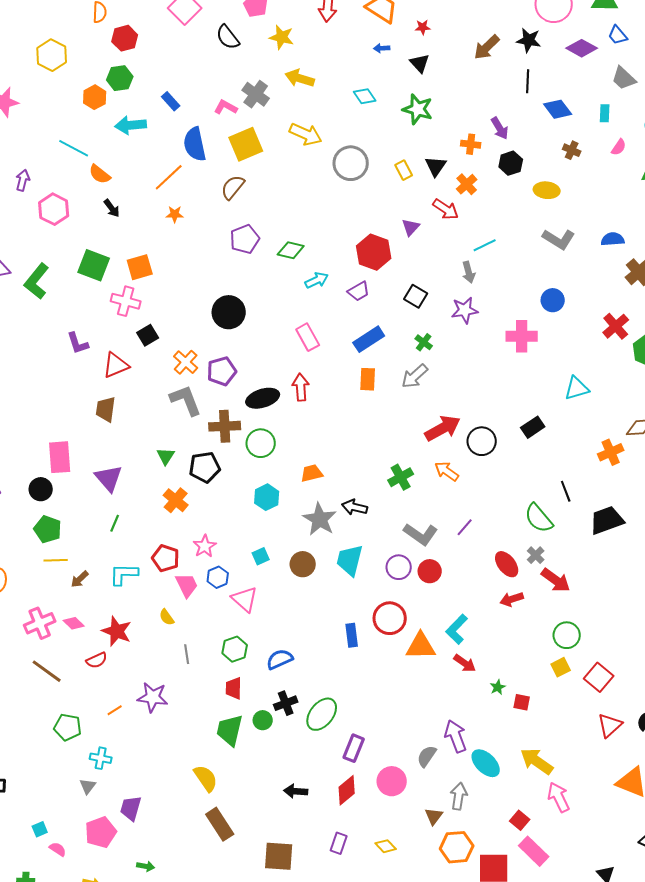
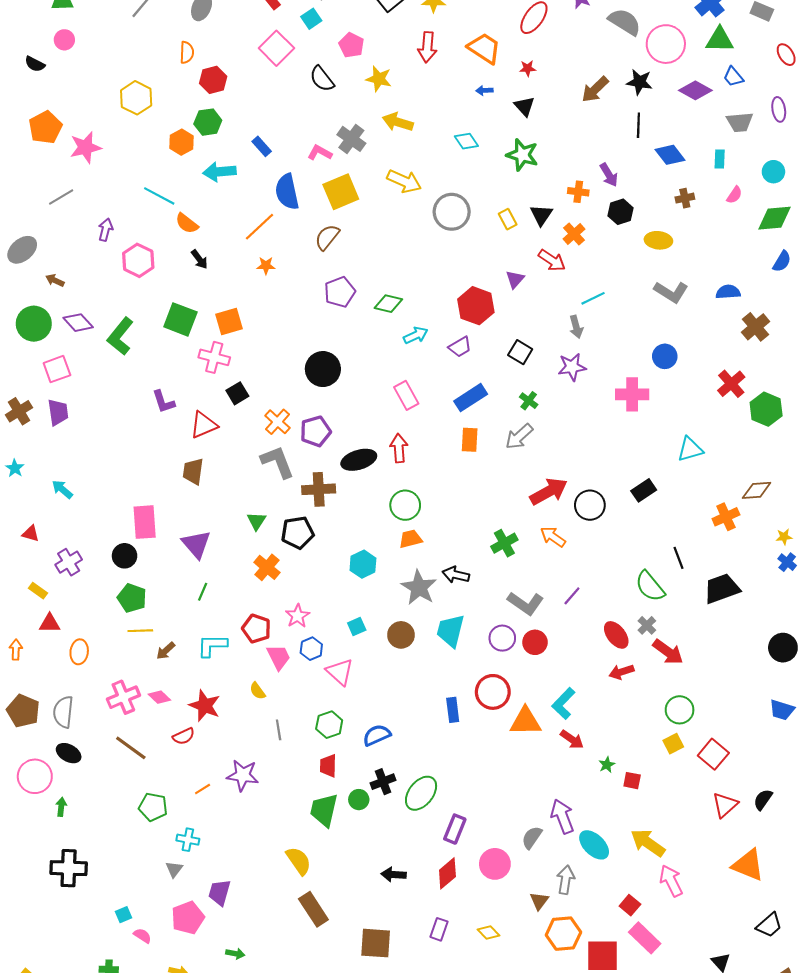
gray trapezoid: (624, 78) -> (740, 122), turned -48
brown cross: (572, 150) -> (685, 198), turned -36
green circle: (261, 443) -> (405, 505), moved

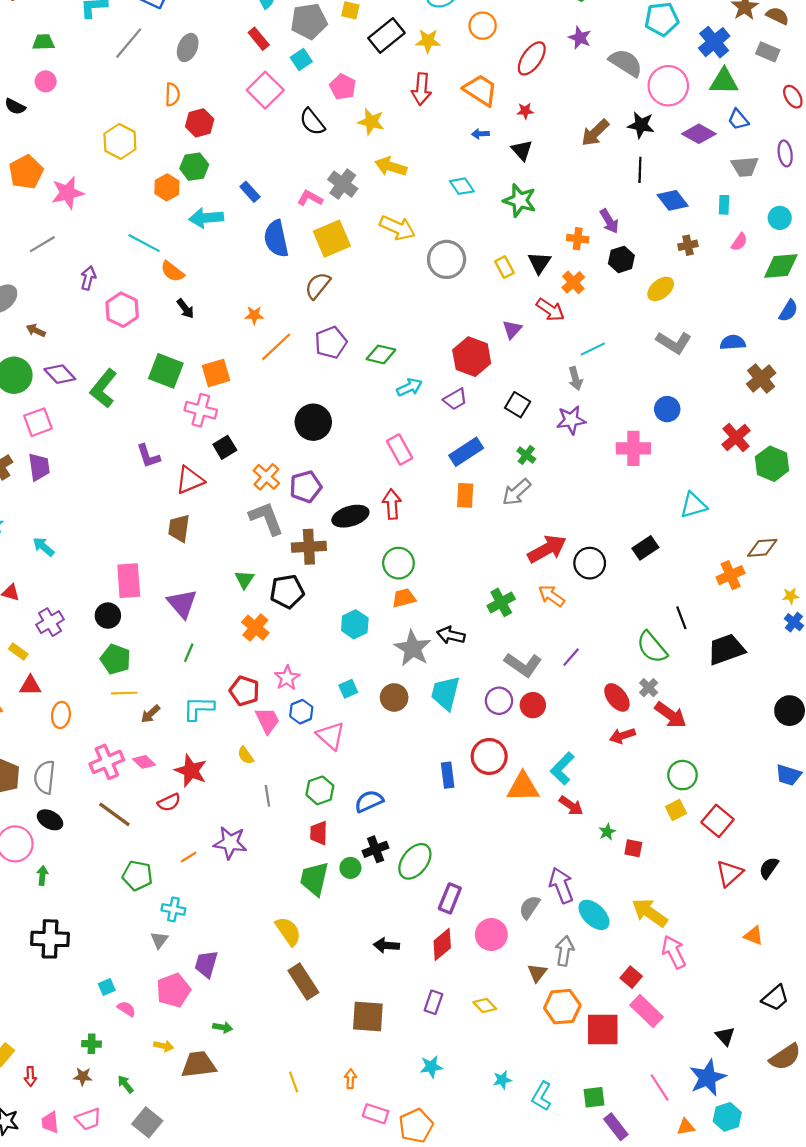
orange line: (260, 227) -> (276, 347), moved
yellow ellipse: (658, 240) -> (661, 289), turned -45
orange triangle: (748, 865) -> (754, 936), size x0.6

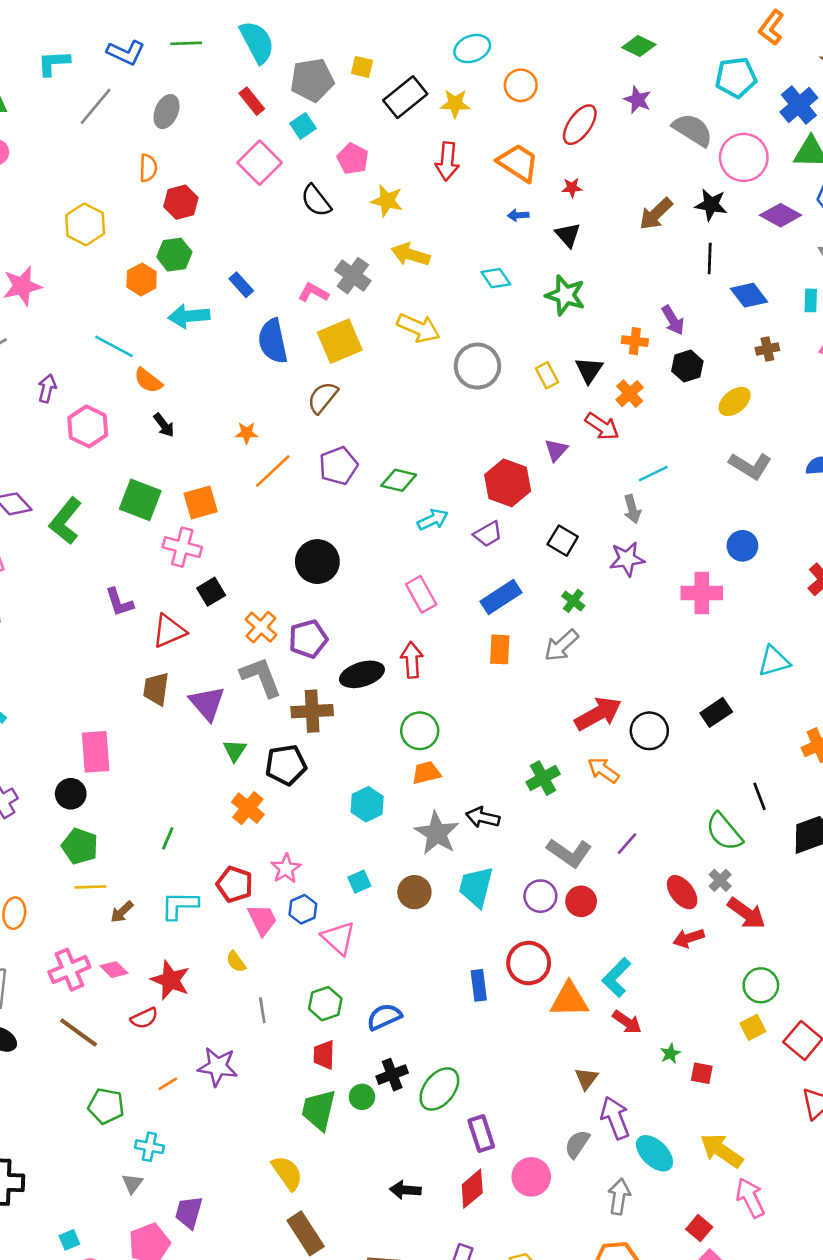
purple triangle: (182, 604) -> (207, 703), moved
purple rectangle: (450, 898) -> (481, 1134), turned -40
brown triangle: (537, 973) -> (586, 1078), moved

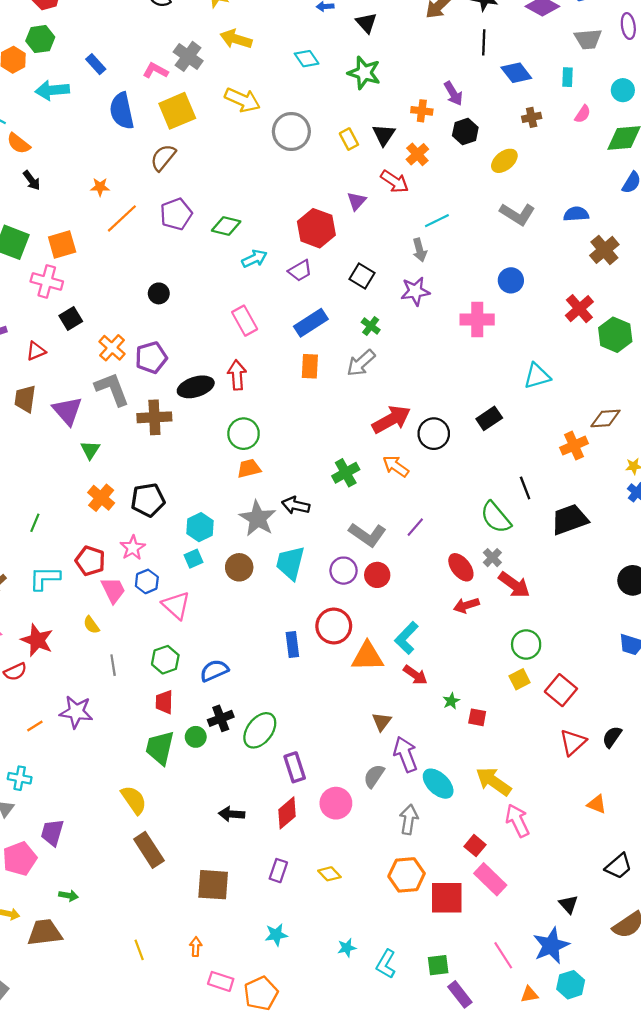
black circle: (317, 562) -> (159, 293), size x0.6
red triangle: (169, 631) -> (36, 351), size x0.7
black pentagon: (286, 765) -> (148, 500), moved
cyan hexagon: (367, 804) -> (200, 527), moved

